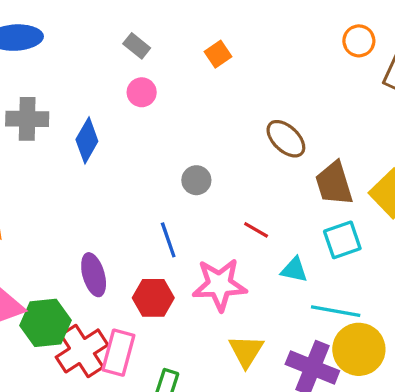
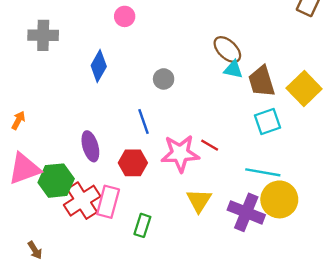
blue diamond: (87, 140) -> (99, 66), moved
red line: (256, 230) -> (210, 145), moved
cyan triangle: (294, 270) -> (233, 70), moved

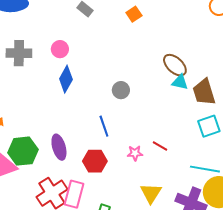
pink circle: (125, 16) -> (60, 49), moved
pink star: (180, 153) -> (135, 153), size x0.5
green hexagon: (56, 181) -> (23, 151), moved

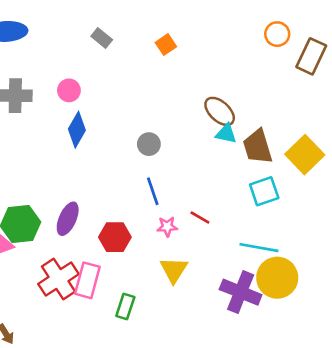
blue line: (104, 126) -> (153, 191), moved
purple ellipse: (59, 147) -> (68, 219), turned 40
yellow triangle: (151, 193) -> (174, 270), moved

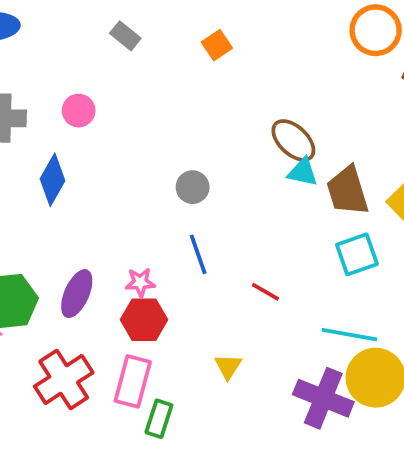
orange circle: (277, 34) -> (376, 30), size x1.4
blue diamond: (77, 130) -> (52, 180), moved
pink star: (167, 227) -> (140, 282), moved
yellow triangle: (174, 270) -> (228, 366), size x0.7
pink rectangle: (87, 280) -> (133, 381), moved

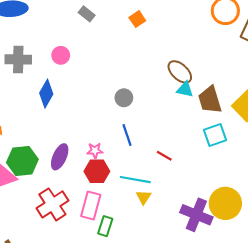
cyan line: (349, 335) -> (135, 180), moved

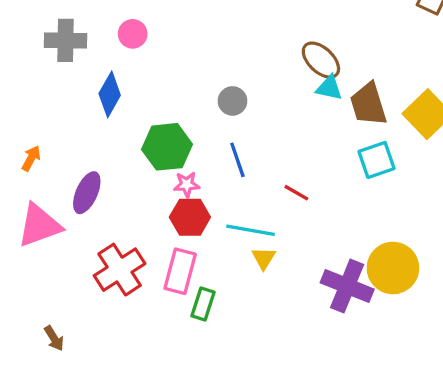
purple ellipse: (60, 157) -> (87, 193), moved
green hexagon: (22, 161) -> (167, 147), moved

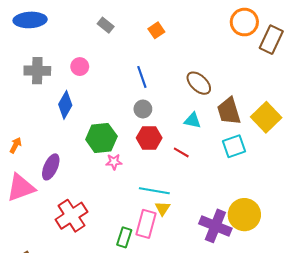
cyan triangle: (329, 88) -> (193, 120), moved
blue line: (237, 160) -> (142, 77), moved
red line: (296, 193) -> (181, 152), moved
red hexagon: (190, 217) -> (149, 138), moved
pink rectangle: (180, 271) -> (146, 224), moved

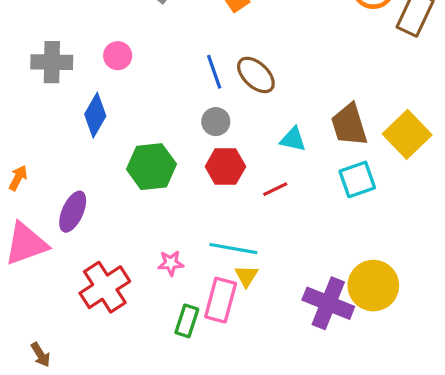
brown ellipse: (199, 83) -> (256, 75), moved
red line: (181, 152) -> (275, 189), turned -56
pink star: (114, 162) -> (171, 263), moved

